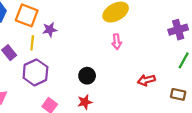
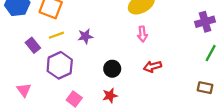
purple star: (50, 30) -> (85, 36), moved
yellow line: (32, 43) -> (56, 35), turned 64
red arrow: (146, 80) -> (152, 66), moved

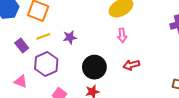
black circle: (112, 69) -> (94, 67), size x1.5
pink triangle: (24, 90) -> (21, 81), moved, turned -32

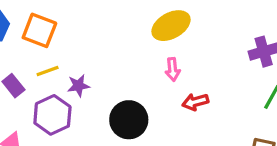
purple star: (70, 37) -> (78, 86), moved
red arrow: (131, 65) -> (195, 102), moved

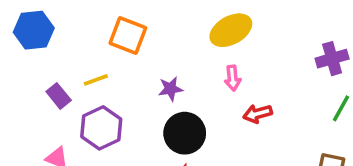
orange square: (39, 30) -> (128, 36), moved
purple star: (78, 86) -> (170, 89), moved

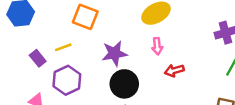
purple star: (170, 89) -> (115, 53), size x1.5

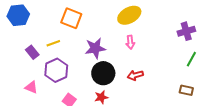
red arrow: (174, 70) -> (135, 75), moved

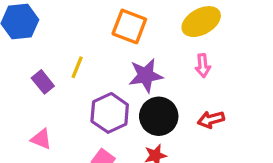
orange square: (71, 18) -> (129, 26), moved
yellow line: (53, 43) -> (77, 67), turned -48
purple hexagon: (56, 70) -> (110, 113), moved

